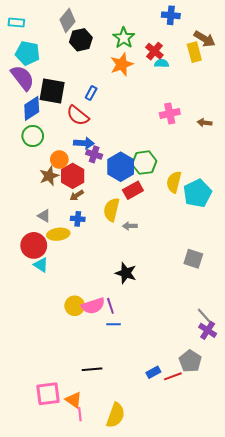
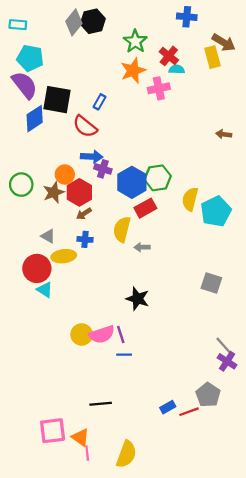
black hexagon: (81, 40) -> (93, 21), moved
pink cross: (170, 113) -> (159, 88), moved
green circle: (33, 136) -> (21, 185), moved

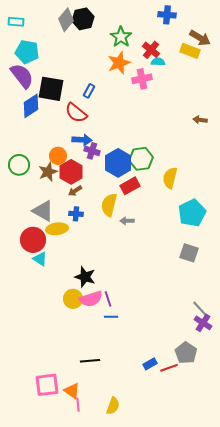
yellow rectangle: (212, 57) -> (190, 51), turned -54
cyan pentagon: (216, 211) -> (192, 213), moved
gray triangle: (48, 236) -> (43, 211), size x1.6
black star: (138, 299) -> (85, 277), moved
yellow semicircle: (126, 454) -> (113, 406), size x0.7

